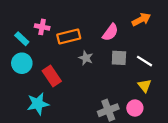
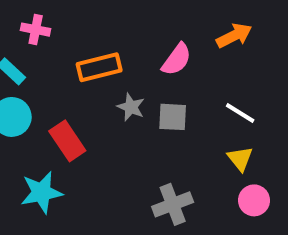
pink cross: (42, 27) -> (36, 30), moved
gray square: (119, 58) -> (173, 117), moved
pink circle: (135, 108) -> (254, 200), moved

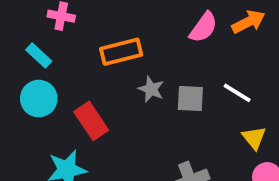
pink semicircle: (177, 59) -> (203, 27), moved
white line: (240, 113) -> (237, 93), moved

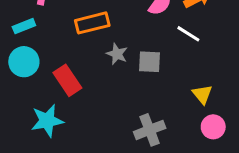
cyan rectangle: (39, 55) -> (24, 26), turned -65
white line: (237, 93) -> (188, 34), moved

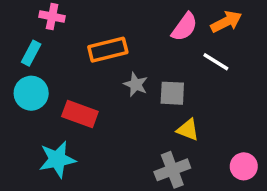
cyan rectangle: (24, 26) -> (31, 53), turned -40
red rectangle: (67, 80) -> (80, 114), turned -36
yellow triangle: (202, 94) -> (188, 130), moved, turned -30

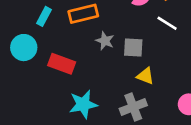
cyan rectangle: (31, 53) -> (44, 16), moved
cyan star: (57, 159) -> (83, 104), moved

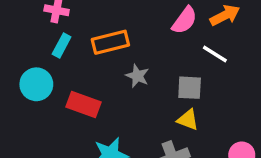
gray square: (133, 48) -> (190, 88), moved

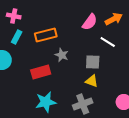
red rectangle: (83, 105) -> (41, 72), moved, turned -36

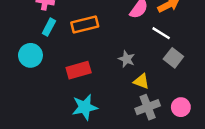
gray star: (62, 55) -> (127, 59), moved
gray square: (93, 62) -> (173, 58), moved, turned 35
gray cross: (83, 104) -> (148, 107), moved

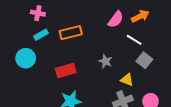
cyan rectangle: (49, 27) -> (41, 35), turned 32
yellow triangle: (141, 81) -> (127, 80), moved

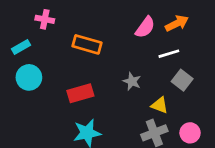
orange rectangle: (71, 33) -> (87, 44), turned 30
cyan rectangle: (41, 35) -> (21, 47), moved
white line: (134, 40) -> (169, 54), turned -49

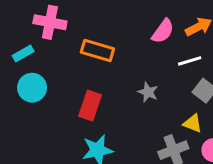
pink cross: (45, 19) -> (50, 22), size x1.5
red rectangle: (80, 93) -> (90, 106), turned -55
yellow triangle: (160, 105) -> (193, 123), moved

